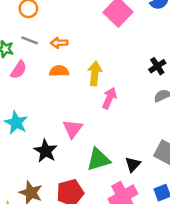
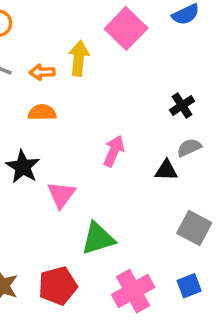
yellow arrow: (95, 74) -> (79, 58), moved
black star: (46, 151) -> (23, 167), moved
black triangle: (133, 164) -> (166, 170), moved, turned 49

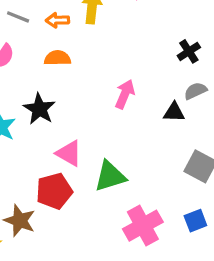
pink triangle: (61, 195) -> (69, 153), moved, turned -36
red pentagon: (58, 286) -> (54, 191), moved

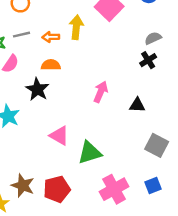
gray line: (18, 17) -> (22, 35), turned -35
gray semicircle: (195, 91) -> (153, 38), moved
black star: (39, 109) -> (37, 89), moved
red pentagon: (54, 191) -> (57, 189), moved

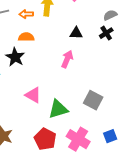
black triangle: (137, 105) -> (76, 33), moved
gray square: (157, 145) -> (93, 100), moved
red pentagon: (57, 189) -> (45, 139), moved, turned -30
pink cross: (114, 189) -> (78, 139), turned -30

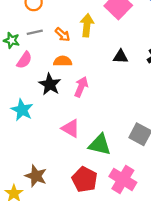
orange arrow: (26, 14) -> (63, 35), turned -136
pink arrow: (67, 59) -> (81, 87), moved
green triangle: (58, 109) -> (100, 145), turned 30

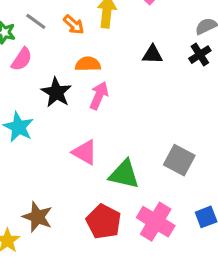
gray line: (35, 32) -> (36, 21), turned 49
orange semicircle: (63, 61) -> (88, 64), moved

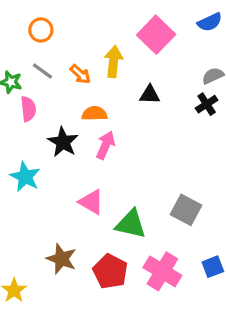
black triangle: (153, 55) -> (150, 95), moved
pink semicircle: (22, 59) -> (28, 109), turned -40
brown star: (37, 217) -> (61, 259), moved

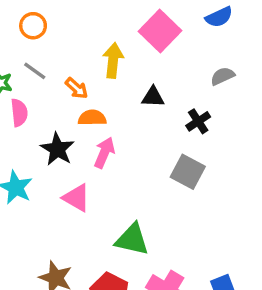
orange arrow: (80, 74) -> (77, 88), moved
black cross: (207, 104) -> (198, 121), moved
pink triangle: (91, 202) -> (77, 198), moved
gray square: (186, 210) -> (188, 172), moved

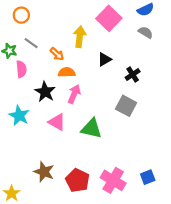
orange circle: (33, 26) -> (21, 15), moved
gray semicircle: (223, 76) -> (146, 32), moved, turned 56
black triangle: (153, 97) -> (104, 59), turned -32
green triangle: (132, 240) -> (92, 129), moved

